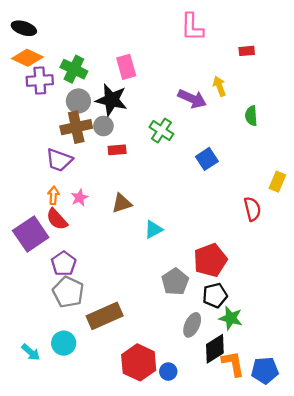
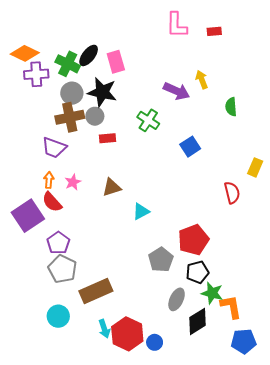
black ellipse: (24, 28) -> (89, 55), moved, turned -70
red rectangle: (247, 51) -> (214, 31), moved
cyan arrow: (31, 352) -> (104, 329), moved, turned 30
orange L-shape: (233, 364) -> (231, 307), moved

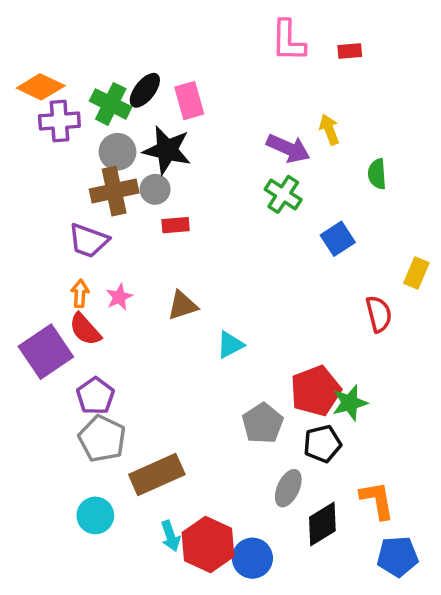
green cross: (148, 120) -> (283, 194), moved
blue square: (190, 147) -> (338, 239), moved
green star: (212, 293) -> (350, 403), moved, turned -30
blue circle: (155, 342) -> (252, 558), size x1.5

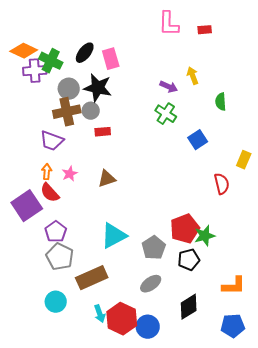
green cross: (111, 104) -> (51, 61), moved
purple arrow: (288, 148) -> (169, 87), size x0.7
cyan triangle: (230, 345) -> (114, 236), moved, size x1.6
gray ellipse: (288, 488) -> (151, 284), moved, turned 30
orange L-shape: (377, 500) -> (234, 286), moved, turned 100

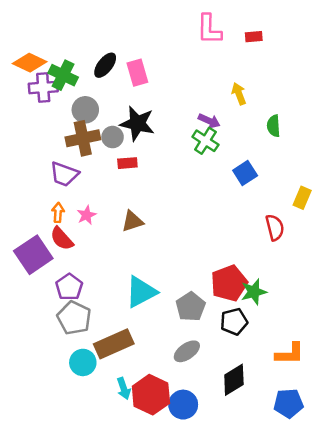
purple arrow: (169, 87) -> (209, 121), moved
black star: (98, 88) -> (137, 123), moved
cyan circle: (56, 302) -> (83, 362), moved

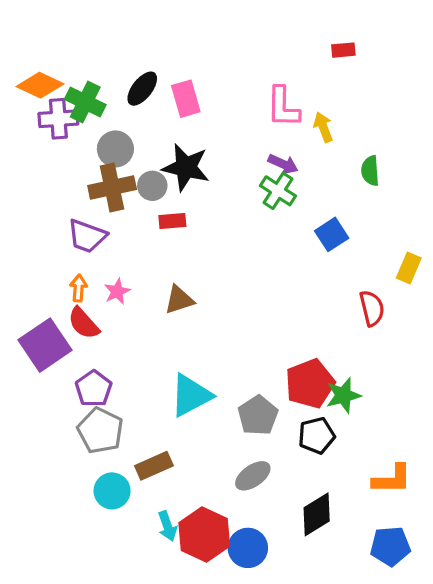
pink L-shape: (209, 29) -> (283, 107), moved
brown rectangle: (114, 344) -> (154, 466), size x0.7

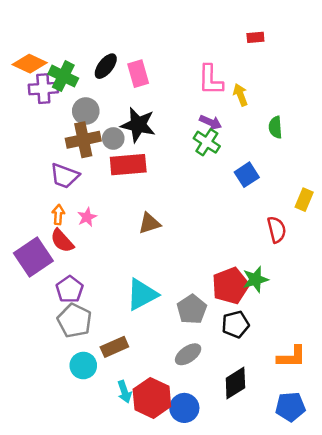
red rectangle: (172, 221) -> (128, 165), size x1.8
brown triangle: (179, 300) -> (149, 223), moved
green star: (343, 395) -> (255, 279), moved

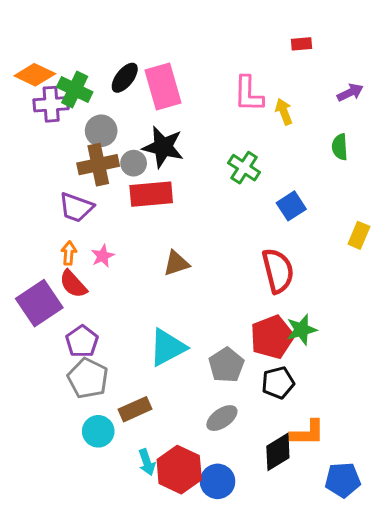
pink rectangle: (138, 74) -> (163, 87), size x1.4
purple arrow: (211, 122) -> (350, 92), moved, turned -50
green semicircle: (275, 127) -> (340, 147), moved
red semicircle: (277, 230) -> (278, 271), moved, size x1.4
orange L-shape: (292, 357) -> (307, 433), moved

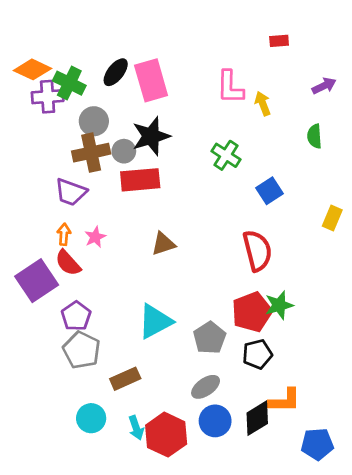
black star: (163, 147) -> (151, 136), turned -30
cyan circle: (98, 431) -> (91, 418), moved
blue circle: (218, 481) -> (215, 421), moved

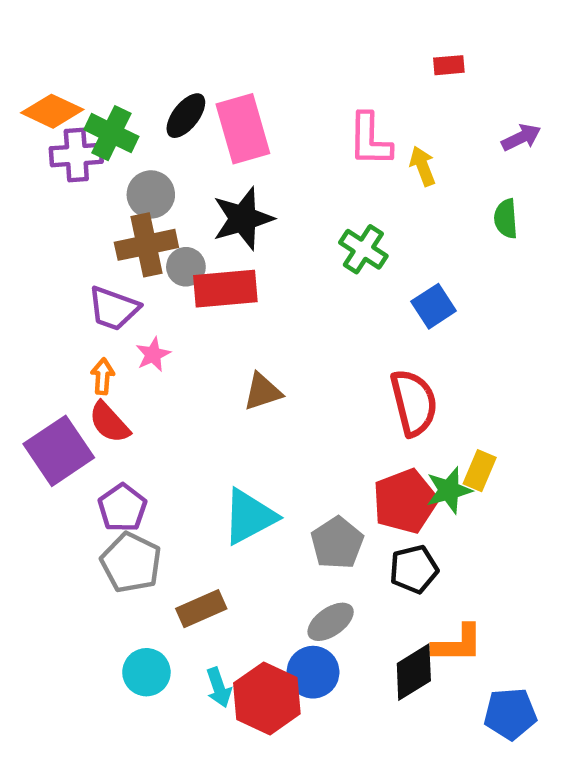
gray circle: (124, 151) -> (186, 267), moved
yellow rectangle: (332, 218) -> (480, 471), moved
pink star: (95, 237) -> (153, 354), moved
blue circle: (215, 421) -> (313, 672), moved

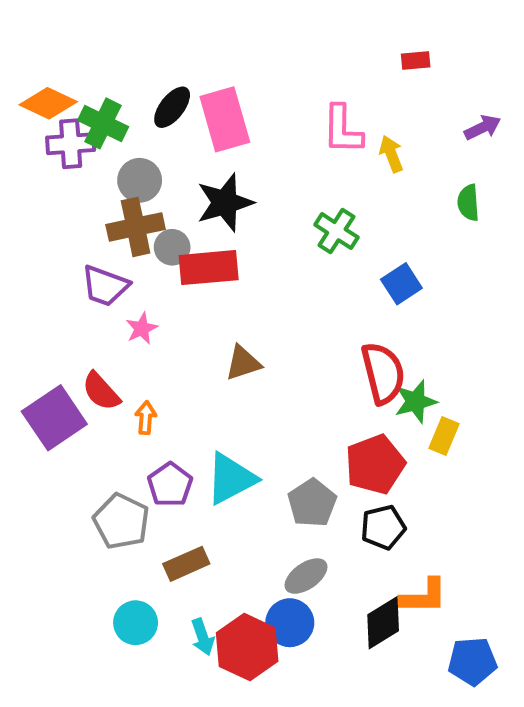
orange arrow: (103, 376) -> (146, 418), moved
green star: (449, 490) -> (416, 401), moved
purple pentagon: (122, 508) -> (170, 485), moved

